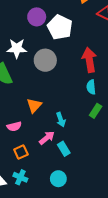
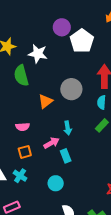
gray circle: (45, 60) -> (71, 89), moved
orange triangle: (34, 105) -> (45, 101), moved

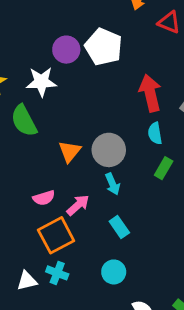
purple circle: (62, 27) -> (66, 50), moved
gray circle: (71, 89) -> (109, 150), moved
pink arrow: (51, 143) -> (78, 205), moved
orange square: (25, 152) -> (56, 235), size x1.6

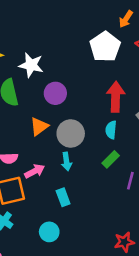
white pentagon: (104, 47) -> (105, 47), moved
purple circle: (66, 50) -> (55, 93), moved

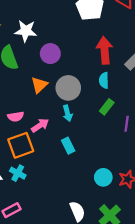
cyan circle: (49, 232) -> (103, 177), moved

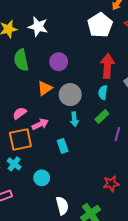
white star: (26, 31) -> (38, 27), moved
cyan arrow: (68, 113) -> (74, 119), moved
pink semicircle: (16, 117) -> (20, 113), turned 144
cyan circle: (103, 177) -> (42, 178), moved

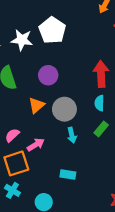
white pentagon: (100, 25) -> (52, 30), moved
cyan rectangle: (63, 146) -> (68, 174), moved, turned -56

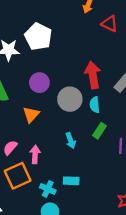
gray circle: (64, 109) -> (70, 99), moved
pink arrow: (36, 145) -> (35, 154), turned -48
cyan cross: (12, 190) -> (48, 189), moved

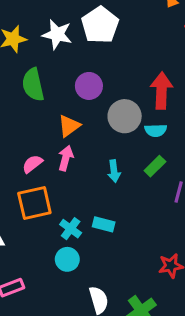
cyan semicircle: (95, 105) -> (156, 130), turned -98
pink arrow: (35, 154) -> (66, 158), moved

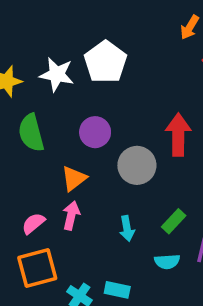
cyan semicircle: (156, 130) -> (167, 262), moved

